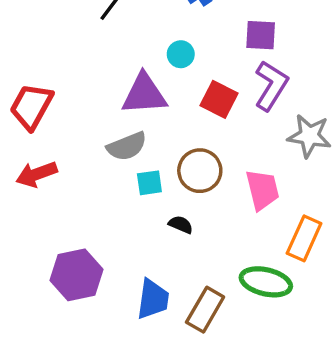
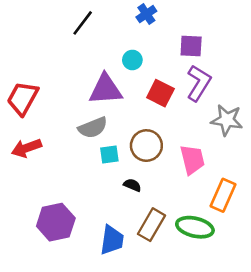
brown rectangle: (205, 310) -> (152, 225), moved

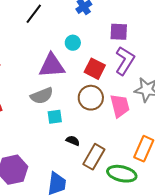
brown circle: (146, 146) -> (91, 98), moved
pink trapezoid: (192, 160) -> (120, 106), moved
brown rectangle: (152, 225) -> (94, 157), moved

